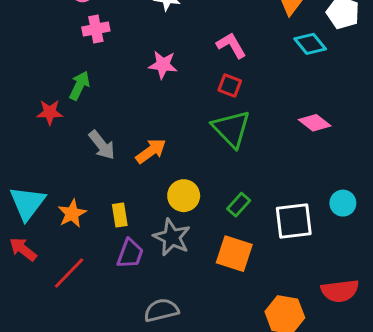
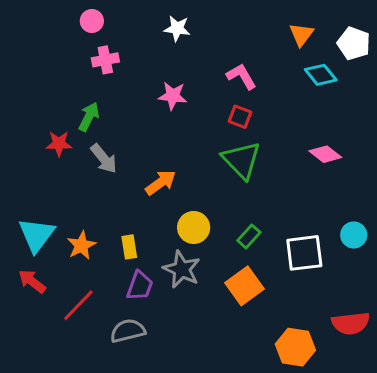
gray arrow: (102, 145) -> (104, 159), moved
orange square: (234, 254) -> (244, 286), turned 36
gray semicircle: (161, 310) -> (128, 331), moved

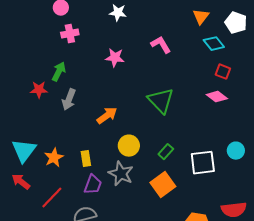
red square: (240, 117) -> (223, 72), moved
gray arrow: (104, 159) -> (69, 100), turned 60

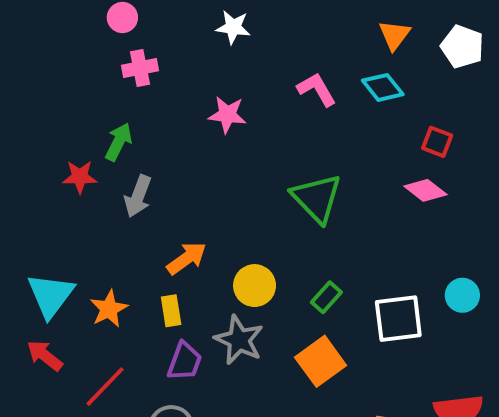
cyan diamond: (214, 44) -> (383, 87), moved
orange arrow: (107, 116) -> (187, 258), moved

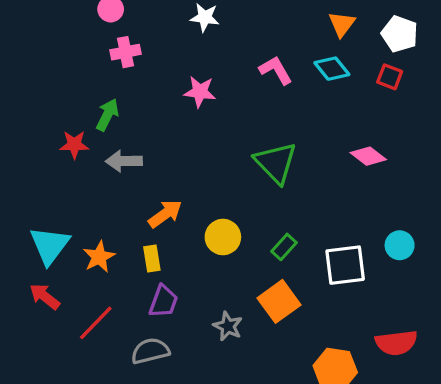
red square: (437, 142) -> (390, 77), moved
gray arrow: (138, 196) -> (124, 161), turned 68
gray star: (239, 340) -> (228, 326), moved, size x0.7

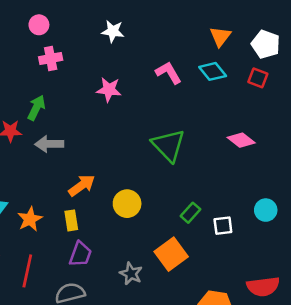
green rectangle: (284, 247) -> (191, 213), moved
white square: (345, 265) -> (223, 226), size x0.6
red line: (96, 323) -> (27, 271), turned -32

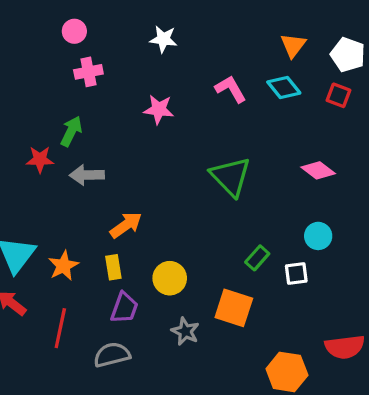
yellow circle: (127, 204) -> (170, 278), moved
cyan circle: (266, 210) -> (318, 236), moved
orange square: (171, 254) -> (234, 308), turned -36

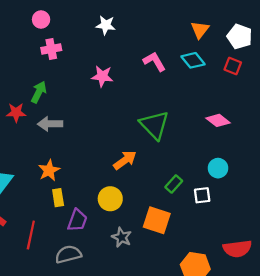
orange arrow: (126, 225) -> (125, 160), moved
orange star: (63, 266) -> (49, 170), moved
yellow rectangle: (113, 267) -> (58, 198), moved

